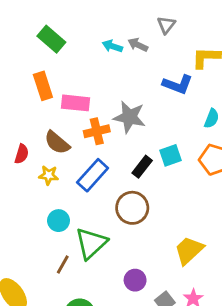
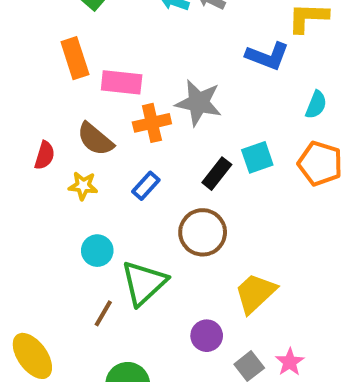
blue rectangle: (93, 175) -> (146, 186), size x0.6
yellow trapezoid: (189, 250) -> (255, 293), moved

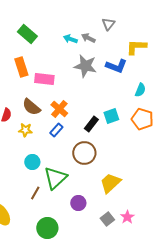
gray star: (199, 103) -> (85, 66), moved
orange cross: (152, 123) -> (59, 109), moved, turned -36
purple circle: (207, 336) -> (78, 203), moved

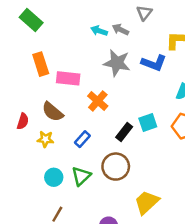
green rectangle: (27, 34) -> (31, 20), moved
orange cross: (59, 109) -> (98, 101), moved
green triangle: (55, 178) -> (81, 176), moved, size x0.7

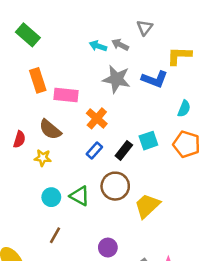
blue rectangle: (82, 139) -> (94, 150), moved
green triangle: (81, 176) -> (80, 196), turned -48
yellow trapezoid: (147, 202) -> (147, 206), moved

